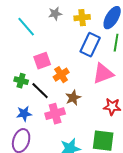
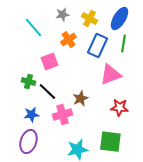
yellow cross: (82, 18) -> (89, 19), turned 35
orange cross: (61, 75) -> (68, 40), moved

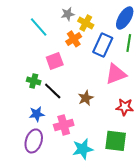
yellow cross: (89, 19) -> (86, 23), moved
pink cross: (62, 115) -> (64, 125), moved

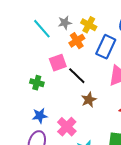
gray star: (68, 14) -> (65, 23), moved
black line: (53, 91) -> (77, 76), moved
pink cross: (64, 125) -> (67, 127), turned -30

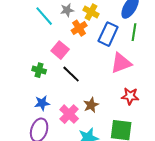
pink square: (58, 63) -> (60, 50), turned -30
black line: (77, 76) -> (71, 74), moved
brown star: (89, 100) -> (91, 105), moved

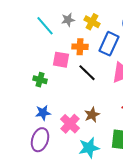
orange cross: (79, 28) -> (80, 47), moved, turned 35
pink square: (60, 50) -> (61, 60), turned -30
black line: (71, 74) -> (87, 73), moved

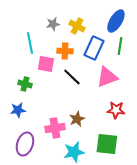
cyan line: (45, 26) -> (30, 43), moved, turned 30
blue star: (43, 113) -> (18, 110), moved
pink cross: (70, 124) -> (55, 128), turned 36

